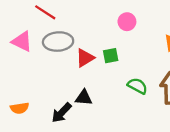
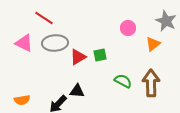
pink circle: (127, 22) -> (128, 28), moved

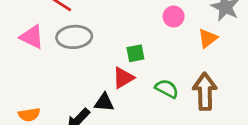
red triangle: (78, 57) -> (123, 78), moved

